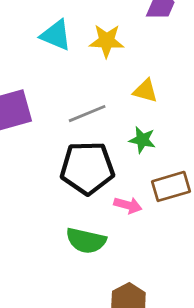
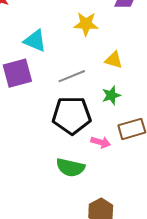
cyan triangle: (56, 35) -> (35, 41), moved
green star: (142, 140) -> (111, 95), turned -30

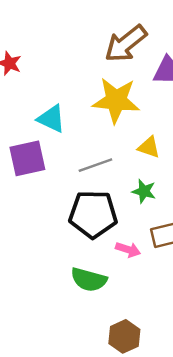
yellow star: (86, 24) -> (116, 100), size x1.5
green star: (111, 95) -> (144, 191), turned 30

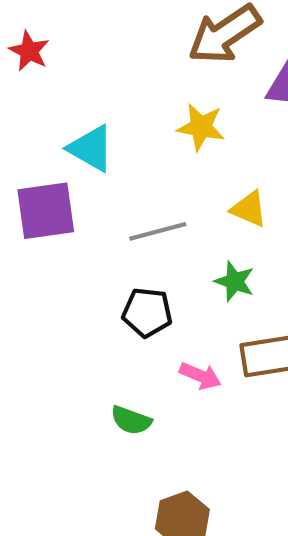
yellow star: (116, 100) -> (201, 127), size x0.6
black pentagon: (93, 214) -> (147, 312), size x0.6
green semicircle: (89, 280) -> (131, 420), size x0.7

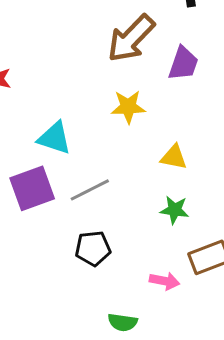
gray line: (158, 231) -> (90, 190), moved
black pentagon: (147, 312) -> (93, 248), moved

